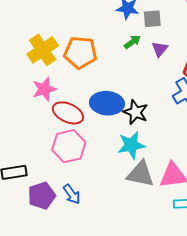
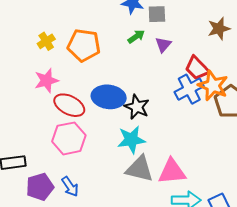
yellow cross: (43, 50) -> (46, 41), size x0.6

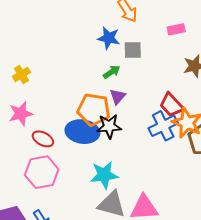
orange pentagon: (84, 45) -> (94, 110), moved
purple triangle: (163, 45) -> (118, 97), moved
red ellipse: (69, 105) -> (43, 139), size x0.7
black star: (137, 107) -> (109, 126), moved, turned -30

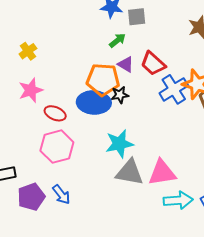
purple triangle: (118, 97) -> (126, 64), turned -36
red trapezoid: (172, 105) -> (153, 64), moved
black star: (109, 126) -> (120, 95), size x0.7

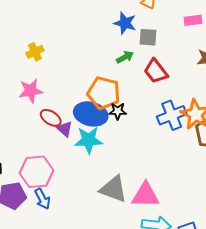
purple triangle: (126, 64) -> (65, 129), moved
red trapezoid: (153, 64) -> (156, 71), moved
cyan star: (119, 144) -> (89, 140), moved
pink hexagon: (57, 147) -> (36, 172), moved

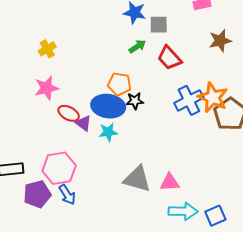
orange pentagon: (104, 93) -> (119, 84), size x0.7
cyan star: (89, 140) -> (108, 132), size x0.7
pink triangle: (145, 195) -> (170, 182), size x0.7

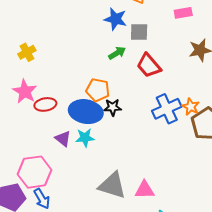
pink star: (46, 88) -> (25, 91), turned -30
orange star: (213, 97) -> (191, 107), size x0.6
red ellipse: (69, 113) -> (45, 104), moved, turned -40
purple triangle: (83, 123) -> (63, 139), moved

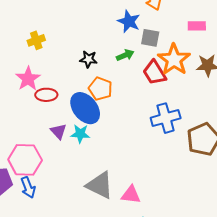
black star: (113, 107) -> (88, 59), moved
orange star: (191, 107) -> (174, 60), moved, size x1.8
blue ellipse: (86, 112) -> (85, 108), turned 32

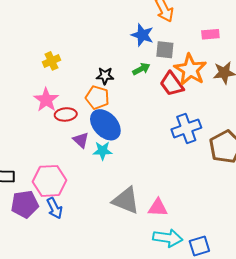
orange pentagon: (100, 89) -> (97, 98), moved
purple triangle: (58, 131) -> (81, 140), moved

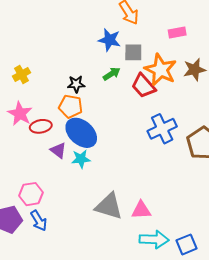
pink hexagon: (50, 181) -> (31, 194), size x0.7

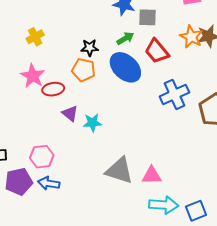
orange star: (160, 70) -> (191, 37), moved, size x0.7
blue ellipse: (81, 133) -> (125, 67), moved
blue arrow: (39, 221) -> (49, 183), turned 130

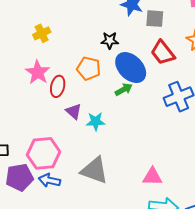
green arrow: (125, 38) -> (124, 90), moved
black star: (90, 48) -> (110, 40), moved
red ellipse: (53, 89) -> (58, 86), turned -70
pink hexagon: (42, 157) -> (44, 153), size x1.4
gray triangle: (119, 171) -> (94, 170), moved

